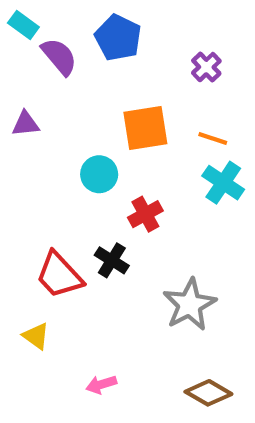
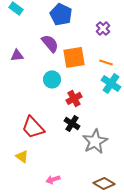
purple semicircle: (59, 57) -> (50, 43), moved
black cross: (112, 260) -> (72, 123), moved

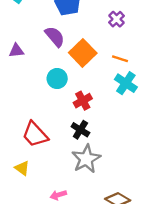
orange square: (74, 57) -> (83, 53), turned -35
gray star: (95, 141) -> (86, 159), moved

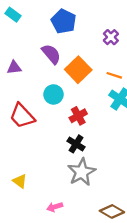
red trapezoid: (35, 134) -> (22, 116), moved

